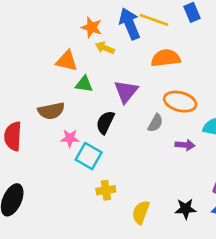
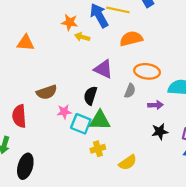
orange triangle: (67, 61) -> (26, 43), moved
green triangle: (84, 84) -> (100, 120), moved, size x1.5
purple triangle: (126, 91) -> (103, 69), turned -36
black star: (186, 209) -> (160, 132), moved
yellow semicircle: (141, 212) -> (128, 163), turned -138

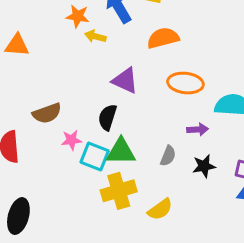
gray semicircle: (130, 91) -> (168, 156), moved
yellow cross: (98, 149) -> (119, 191), size x1.6

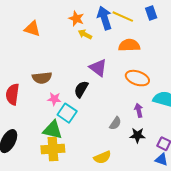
purple arrow: (198, 129) -> (139, 110), turned -112
green triangle: (121, 152) -> (53, 130), moved
yellow cross: (119, 191) -> (53, 149), moved

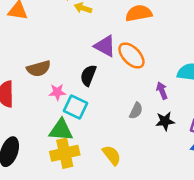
orange ellipse: (137, 78) -> (131, 56), moved, turned 35
yellow semicircle: (102, 157) -> (112, 155), moved, turned -96

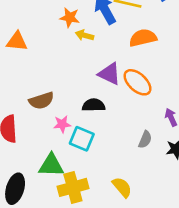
black semicircle: (88, 75) -> (94, 105), turned 70
green triangle: (61, 130) -> (51, 165), moved

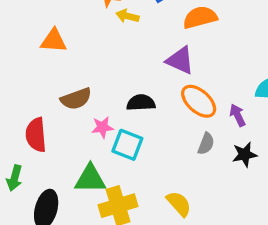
orange triangle: (17, 41) -> (54, 41), moved
purple triangle: (109, 74) -> (180, 60), moved
orange ellipse: (137, 82) -> (199, 101), moved

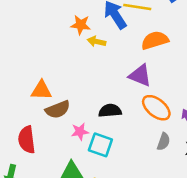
orange triangle: (54, 41) -> (41, 90), moved

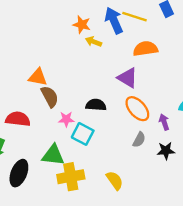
brown semicircle: (58, 109) -> (50, 97), turned -105
red semicircle: (27, 140) -> (18, 119), turned 95

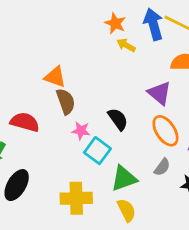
black semicircle: (96, 105) -> (118, 119), turned 42
green triangle: (53, 155) -> (124, 179), moved, turned -35

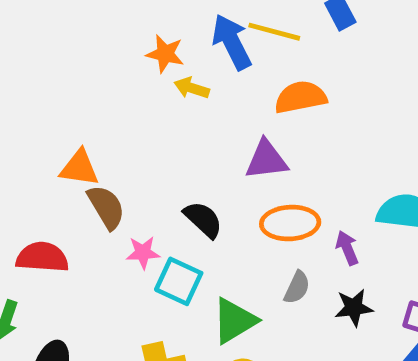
purple triangle: (159, 93) -> (266, 160), turned -35
orange ellipse: (165, 131) -> (290, 223), turned -48

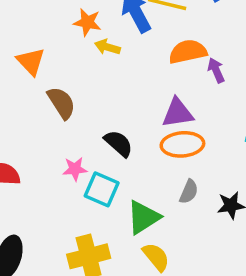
purple triangle: (266, 160) -> (178, 113), moved
orange triangle: (79, 168) -> (31, 61), moved, turned 40
brown semicircle: (106, 207) -> (61, 103), moved
purple arrow: (347, 248) -> (216, 70), moved

